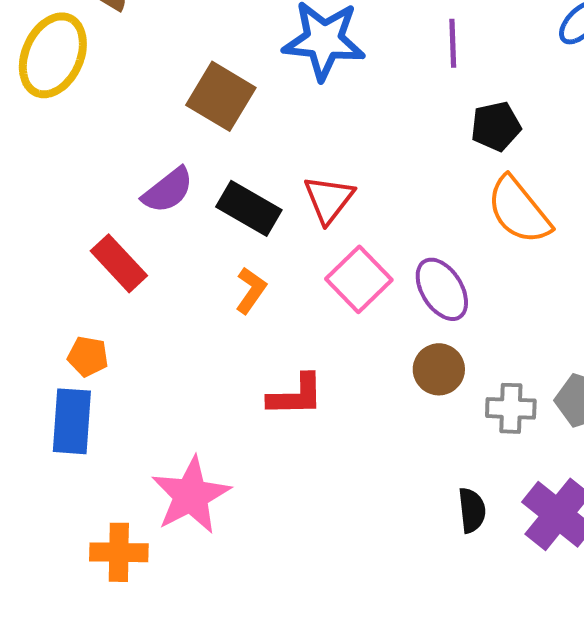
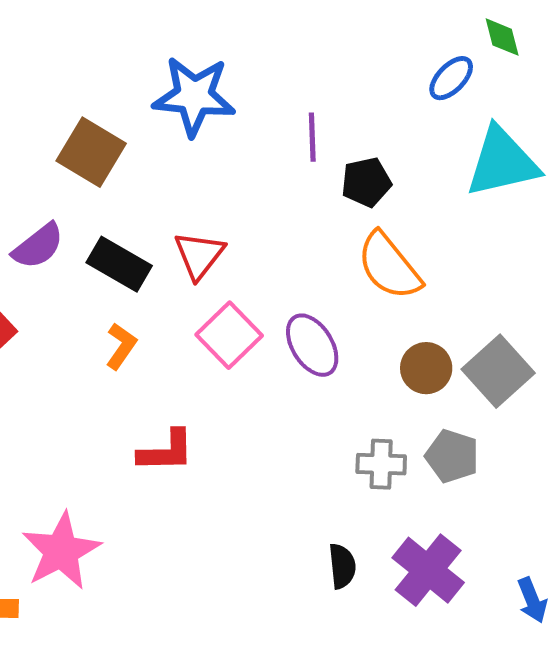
purple line: (453, 43) -> (312, 137), moved
brown circle: (439, 369) -> (426, 368), moved

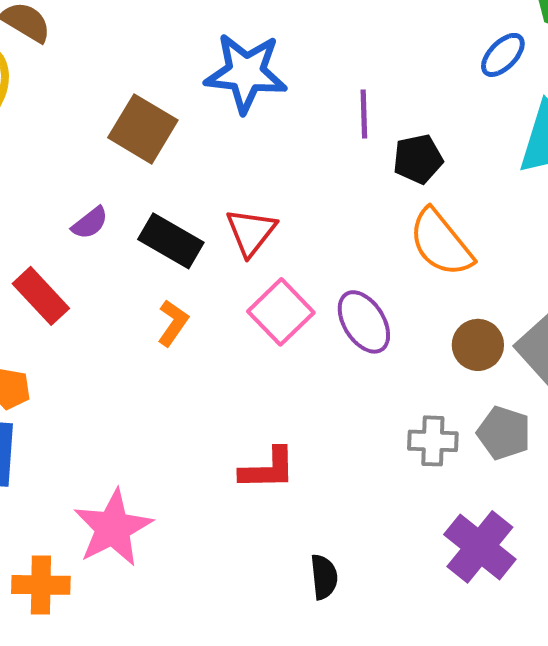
purple semicircle: (38, 246) -> (90, 223), size x0.7
red L-shape: (166, 451) -> (268, 469), moved
black semicircle: (342, 566) -> (324, 577), moved

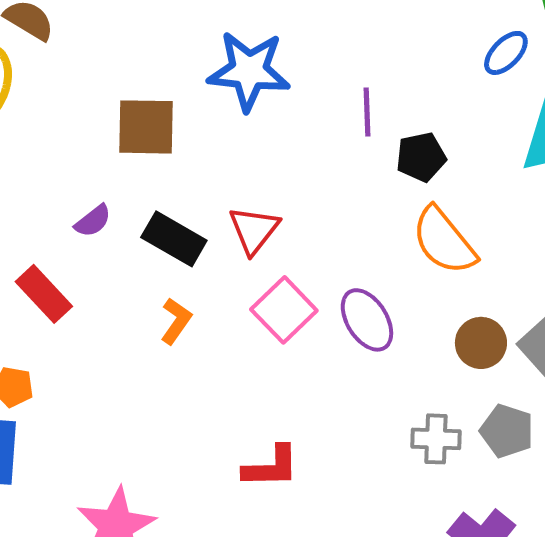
brown square: (143, 129) -> (146, 127), turned -30

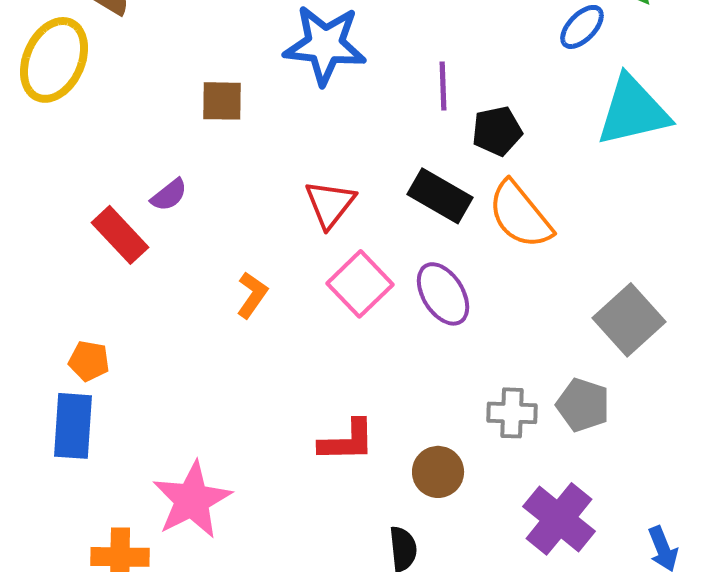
brown square: (146, 127) -> (222, 101), size x0.7
black rectangle: (174, 239) -> (440, 196), moved
red rectangle: (44, 294) -> (120, 235), moved
brown circle: (481, 343) -> (438, 472), moved

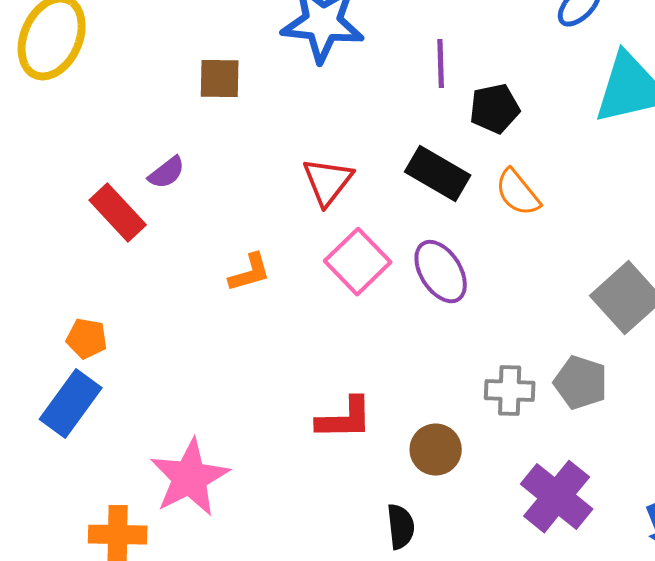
orange semicircle: (520, 215) -> (518, 193), size x0.7
orange L-shape: (252, 295) -> (250, 273), turned 39
blue rectangle: (73, 426) -> (71, 404), turned 32

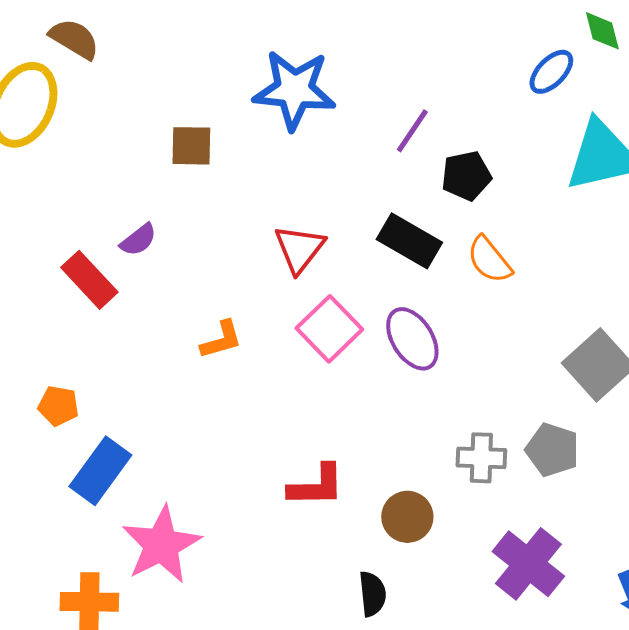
purple line: (441, 64) -> (412, 131), turned 36
blue rectangle: (71, 404) -> (100, 471), moved

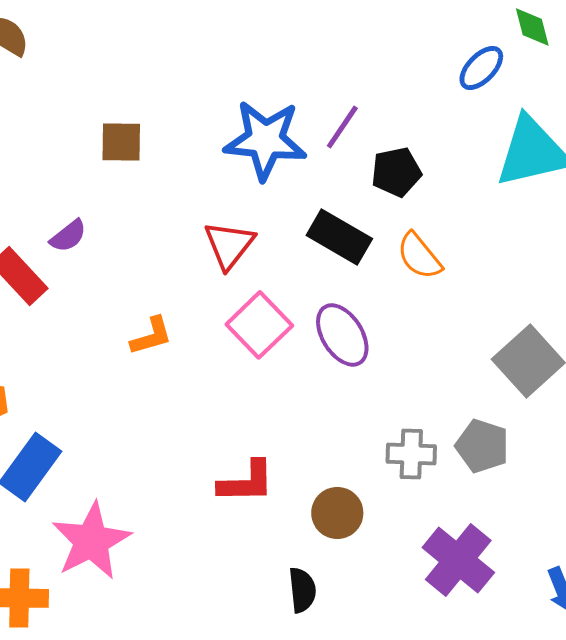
blue star: (294, 90) -> (265, 140), moved

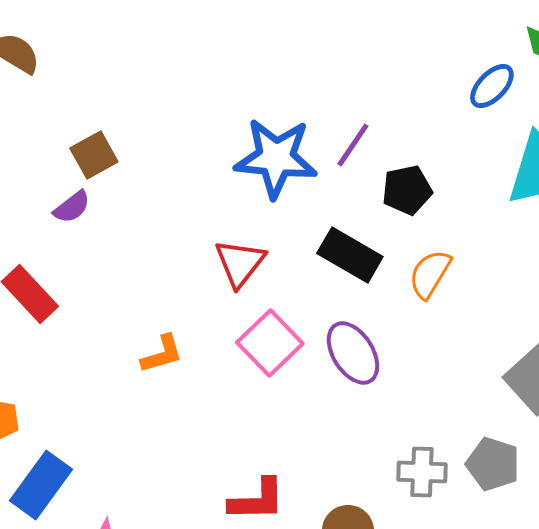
brown square: (121, 142) -> (94, 155), moved, turned -30
purple semicircle: (68, 236) -> (72, 207), moved
orange semicircle: (419, 256) -> (430, 274), turned 70

